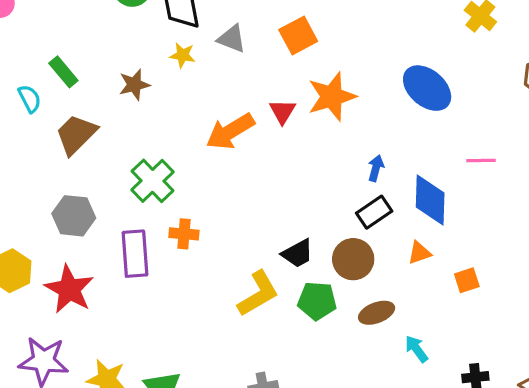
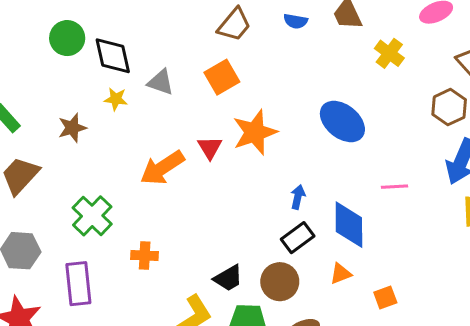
orange cross: (184, 234) -> (145, 255), moved

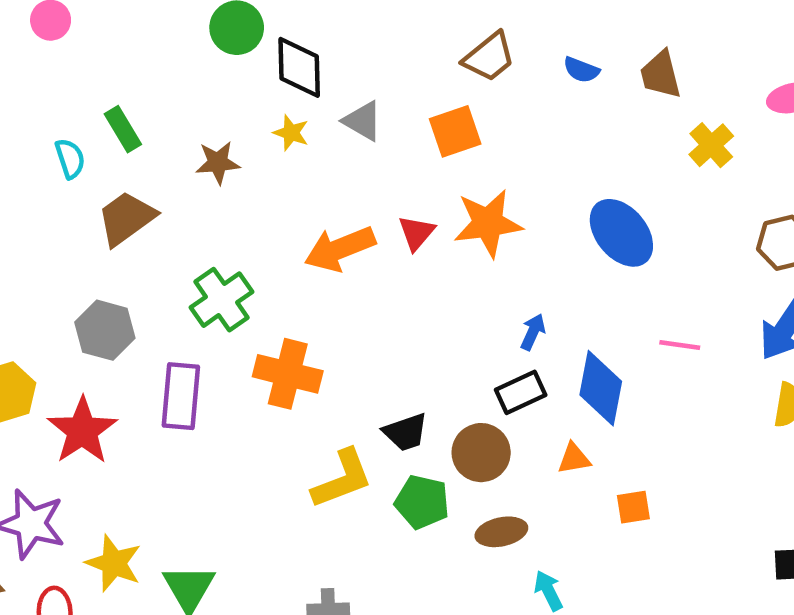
orange cross: (145, 255) -> (288, 374), size x1.6

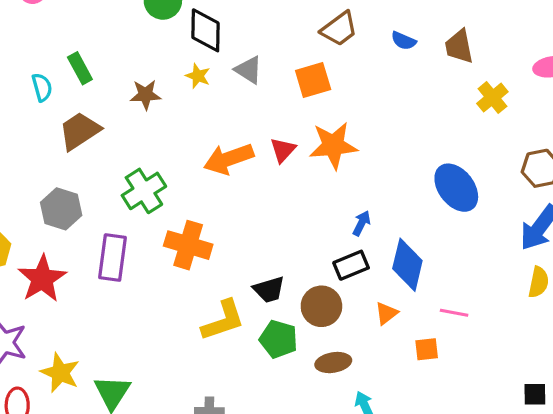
blue ellipse: (621, 233) -> (456, 188), moved
pink line: (680, 345) -> (454, 313), moved
orange triangle: (574, 459) -> (386, 313), turned -30

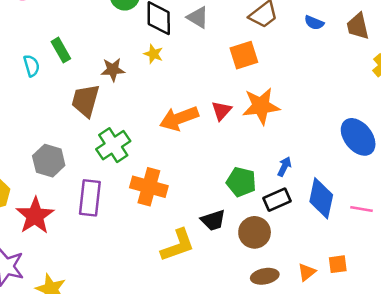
gray triangle: (249, 70) -> (198, 17), moved
brown trapezoid: (80, 131) -> (85, 101), moved, turned -40
orange triangle: (386, 313) -> (307, 272), moved
pink line: (454, 313) -> (361, 209), moved
green pentagon: (279, 339) -> (241, 182), moved

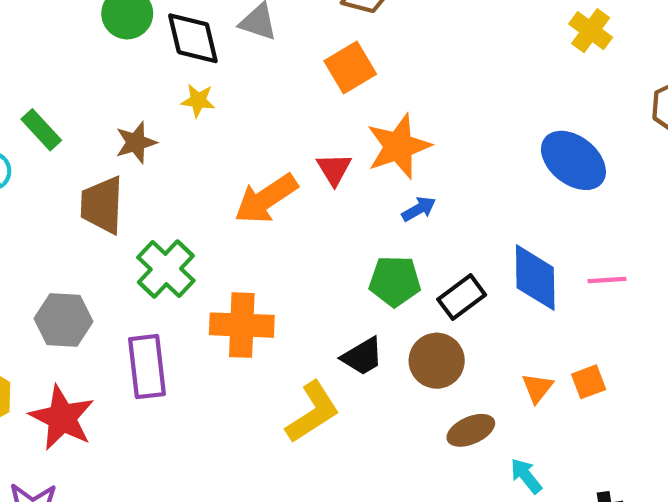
blue arrow: (284, 167) -> (419, 209), moved, turned 48
orange triangle: (307, 272) -> (537, 388), moved

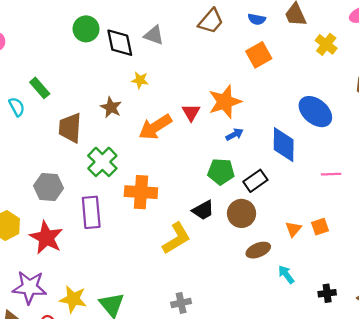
orange square: (350, 67) -> (259, 55), moved
yellow star: (198, 101) -> (140, 80), moved
brown star: (136, 142) -> (111, 107), moved, turned -30
blue diamond: (535, 278) -> (284, 145), moved

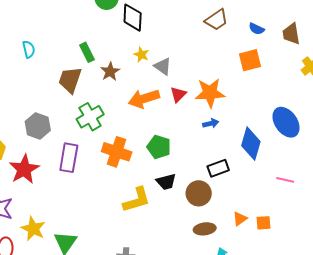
gray triangle: (154, 35) -> (163, 66), moved
green rectangle: (40, 88) -> (87, 52), moved
green pentagon: (221, 172) -> (159, 147), moved

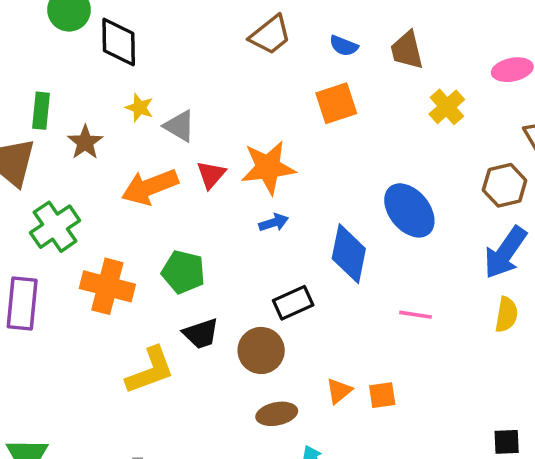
green rectangle: (87, 52) -> (41, 111), turned 36

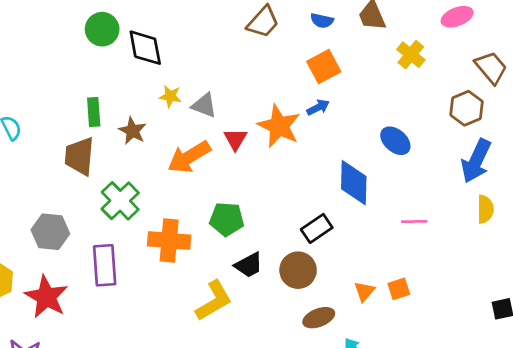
orange star: (268, 168) -> (279, 126), turned -30
blue ellipse: (409, 210) -> (395, 141), size x0.7
blue arrow: (274, 223) -> (318, 107), moved

